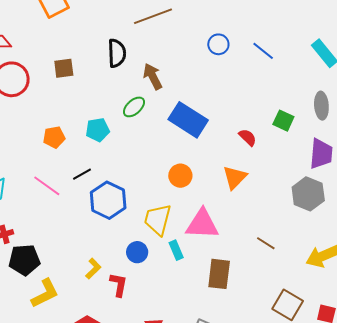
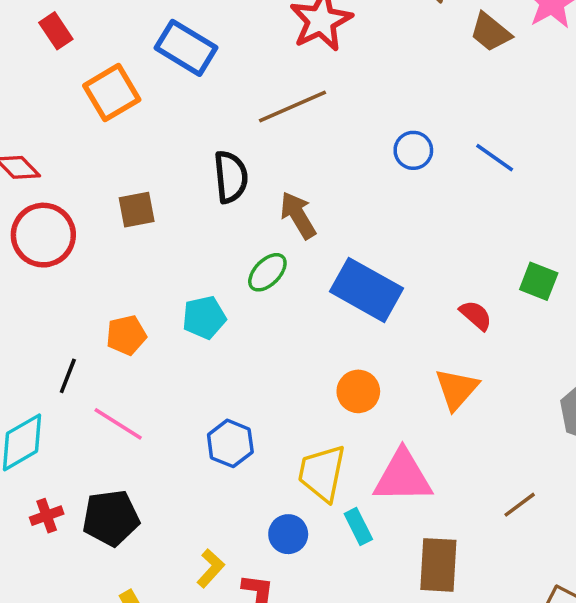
black line: (82, 174) -> (68, 376), moved, turned -36
blue hexagon: (108, 200) -> (230, 443), size x0.7
brown line: (266, 243) -> (520, 505), turned -66
black pentagon: (24, 260) -> (111, 518), moved

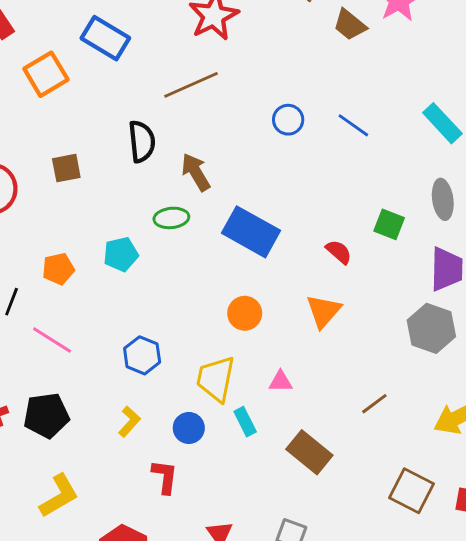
green ellipse: (267, 272) -> (171, 218), turned 40
pink triangle: (403, 477) -> (281, 382), size x0.5
brown rectangle: (438, 565) -> (309, 452), turned -54
yellow L-shape: (211, 568) -> (129, 422), moved

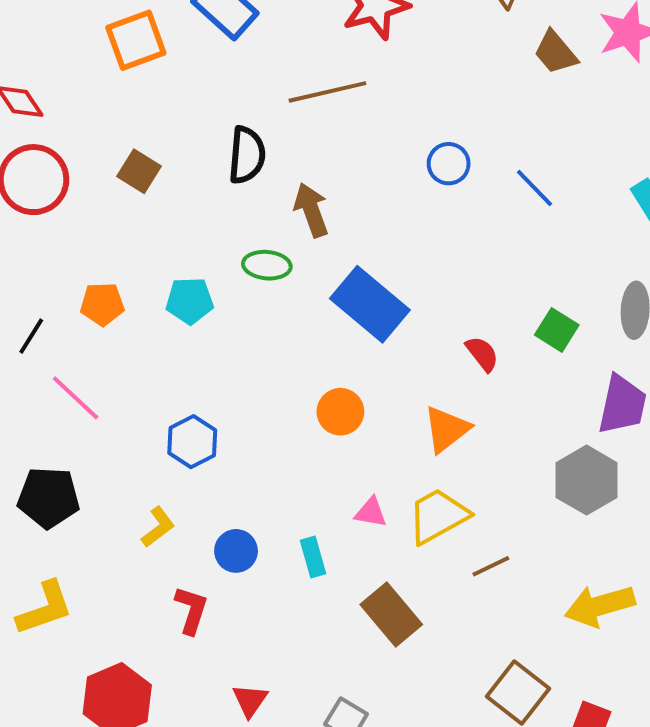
brown square: (66, 168) -> (139, 171), turned 32
yellow trapezoid: (216, 379) -> (438, 516), moved, turned 39

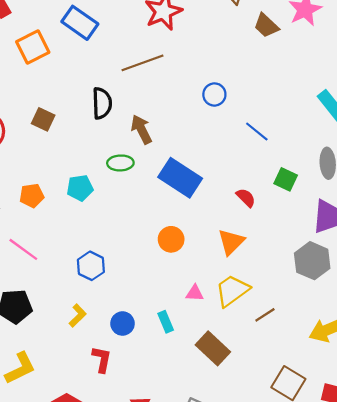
blue line: (534, 188) -> (257, 131), moved

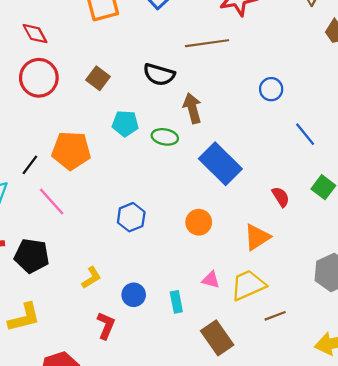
black semicircle: (102, 103) -> (159, 75), turned 96
cyan pentagon: (80, 188) -> (125, 123), moved
orange pentagon: (32, 196) -> (71, 151), size x1.6
blue hexagon: (91, 266) -> (131, 217), moved

